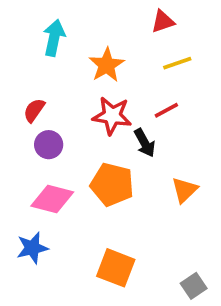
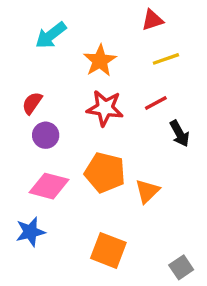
cyan arrow: (54, 38) -> (51, 35), turned -140
black arrow: (145, 143) -> (179, 134), moved
orange triangle: (184, 190) -> (147, 191), moved

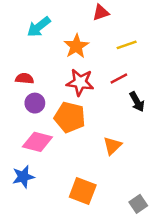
red triangle: (152, 20) -> (101, 13), moved
red semicircle: (32, 103) -> (25, 78), turned 60
orange pentagon: (105, 172) -> (70, 117), moved

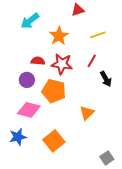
red semicircle: (25, 78) -> (38, 61), moved
red line: (119, 78) -> (92, 61), turned -32
orange square: (83, 191) -> (54, 141), moved, turned 30

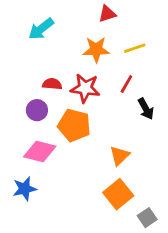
orange star: (59, 36) -> (96, 50), moved, turned 30
orange square: (54, 141) -> (118, 194), moved

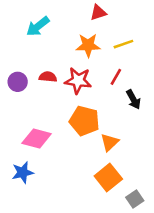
purple circle: (37, 110) -> (18, 82), moved
orange pentagon: (74, 125) -> (84, 121), moved

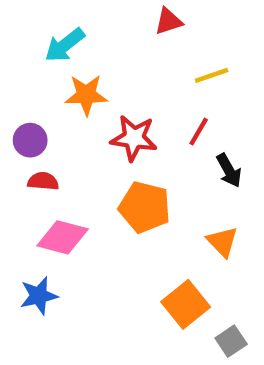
orange star: (88, 45) -> (86, 95), moved
red semicircle: (48, 77) -> (43, 181), moved
orange triangle: (110, 142) -> (222, 242), moved, turned -30

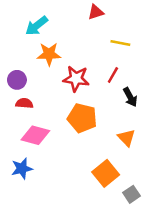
yellow line: (212, 75) -> (120, 43), turned 30

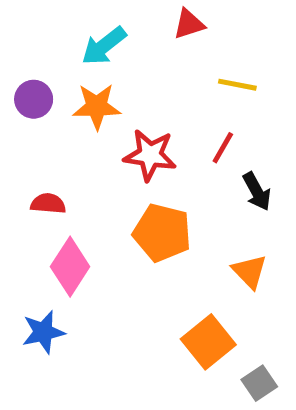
cyan arrow: (37, 26) -> (104, 46), moved
purple circle: (17, 80) -> (34, 99), moved
pink diamond: (35, 135) -> (70, 267), turned -72

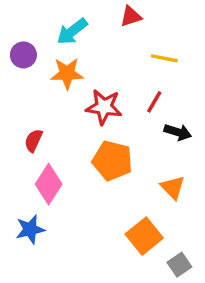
purple circle: (34, 99) -> (23, 55), moved
black arrow: (257, 191) -> (178, 132), turned -44
red semicircle: (48, 204) -> (33, 140), turned -70

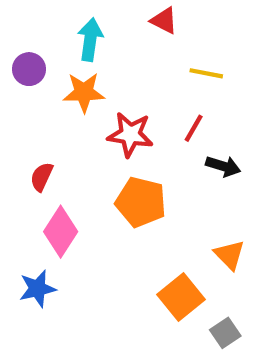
red triangle: (131, 16) -> (164, 21), turned 45
cyan arrow: (72, 31) -> (90, 40), turned 136
orange triangle: (173, 187) -> (229, 255), moved

